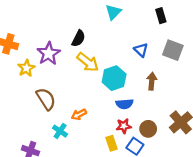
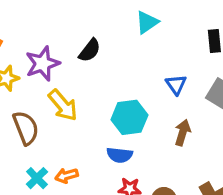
yellow arrow: (88, 62) -> (63, 105), moved
blue semicircle: (125, 104) -> (120, 155), moved
orange arrow: (79, 114) -> (66, 176), moved

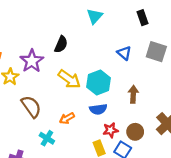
yellow arrow: (63, 105) -> (69, 79), moved
brown arrow: (183, 133) -> (133, 94), moved
orange arrow: (66, 176) -> (67, 118), moved

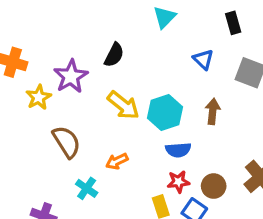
blue triangle: (124, 53) -> (203, 59), moved
brown arrow: (133, 94) -> (213, 111), moved
blue semicircle: (98, 109) -> (178, 150), moved

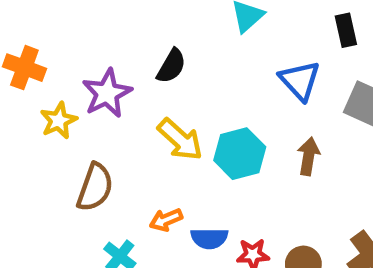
blue triangle: (203, 59) -> (300, 80), size x1.4
brown semicircle: (67, 142) -> (95, 187), turned 48
blue semicircle: (178, 150) -> (209, 238), moved

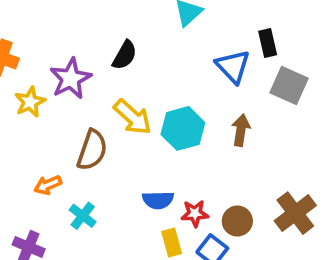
black rectangle: (346, 30) -> (268, 43), moved
brown semicircle: (95, 187) -> (92, 150), moved
orange arrow: (166, 220) -> (48, 185), moved

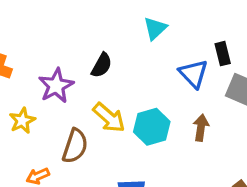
yellow star: (30, 102) -> (22, 121), moved

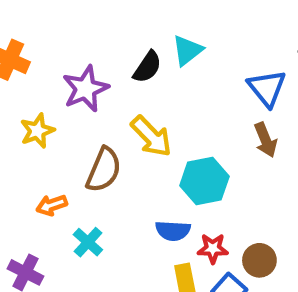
cyan triangle: (155, 28) -> (187, 50), moved
cyan hexagon: (152, 127) -> (204, 181), moved
brown arrow: (201, 128) -> (266, 140), moved, turned 145

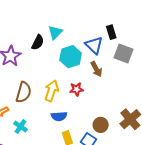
yellow arrow: (151, 136) -> (52, 91), moved, turned -110
cyan hexagon: (204, 181) -> (71, 57), moved
red star: (213, 248) -> (76, 89), moved

